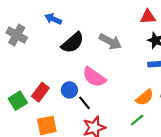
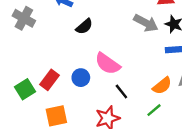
gray arrow: (110, 42) -> (146, 23), moved
black semicircle: (73, 43) -> (84, 26), size x0.7
black line: (84, 103) -> (121, 92), moved

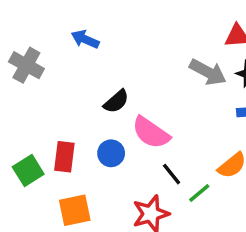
black semicircle: (84, 26) -> (116, 101), moved
red rectangle: (49, 80) -> (64, 157), turned -30
green line: (154, 110) -> (199, 193), moved

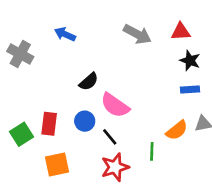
gray arrow: (208, 72) -> (137, 34), moved
black line: (172, 174) -> (110, 137), moved
green line: (199, 193) -> (152, 151), turned -48

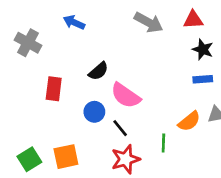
red rectangle: (49, 124) -> (54, 89), moved
green square: (22, 134) -> (29, 159), moved

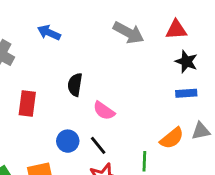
black semicircle: (98, 71) -> (75, 85), turned 140
pink semicircle: (126, 96) -> (104, 111), size x0.7
blue circle: (94, 112) -> (68, 141), moved

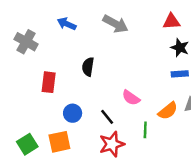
gray arrow: (128, 33) -> (115, 24), moved
pink semicircle: (104, 111) -> (131, 98), moved
blue circle: (68, 141) -> (73, 113), moved

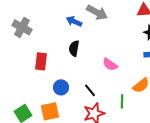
blue arrow: (67, 24) -> (74, 21), moved
pink semicircle: (131, 98) -> (110, 64), moved

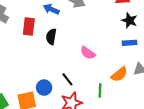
red rectangle: (41, 61) -> (29, 26), moved
blue circle: (61, 87) -> (44, 88), moved

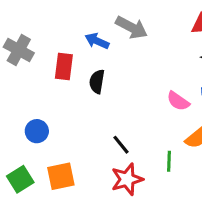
pink semicircle: (88, 53) -> (178, 101), moved
blue circle: (44, 88) -> (37, 131), moved

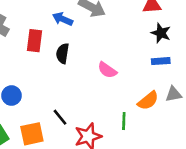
pink semicircle: (178, 101) -> (107, 70), moved
black line: (121, 145) -> (60, 117), moved

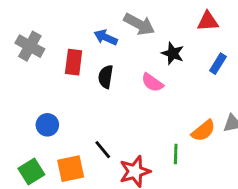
black star: (161, 33) -> (173, 53), moved
blue rectangle: (161, 61) -> (218, 64), moved, turned -54
pink semicircle: (107, 70) -> (152, 83), moved

